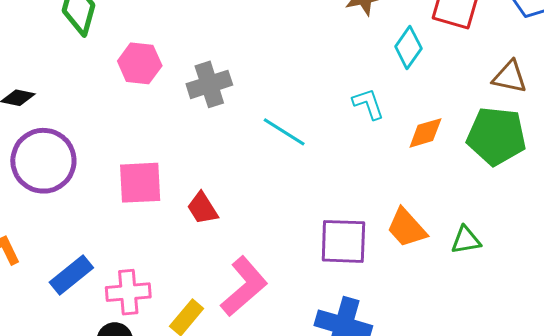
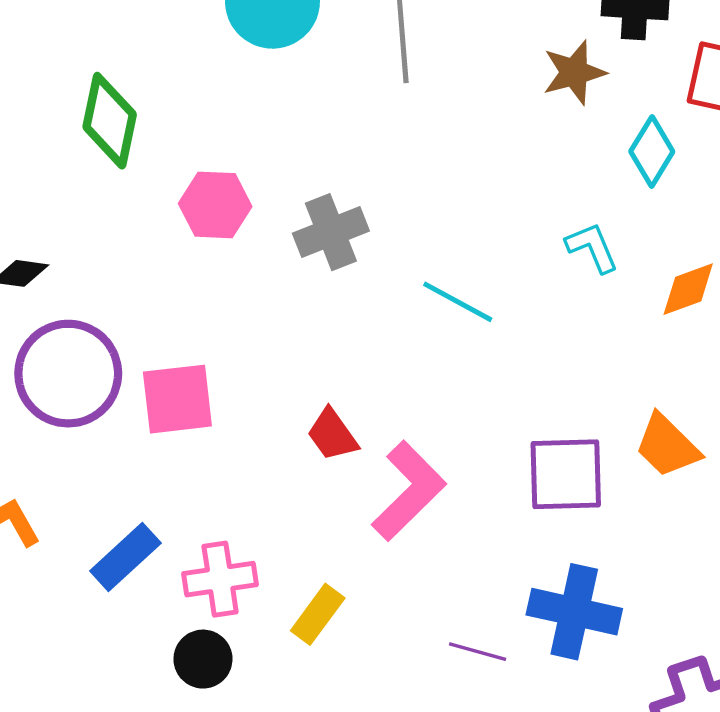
pink square: (140, 183) -> (177, 399), moved
pink L-shape: (244, 286) -> (409, 491), moved

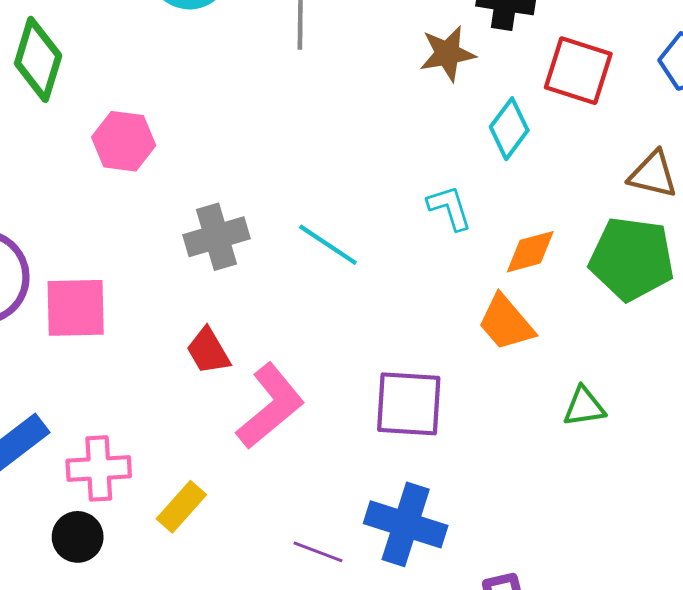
gray cross: (331, 232) -> (216, 237), moved
orange trapezoid: (667, 446) -> (506, 323), moved

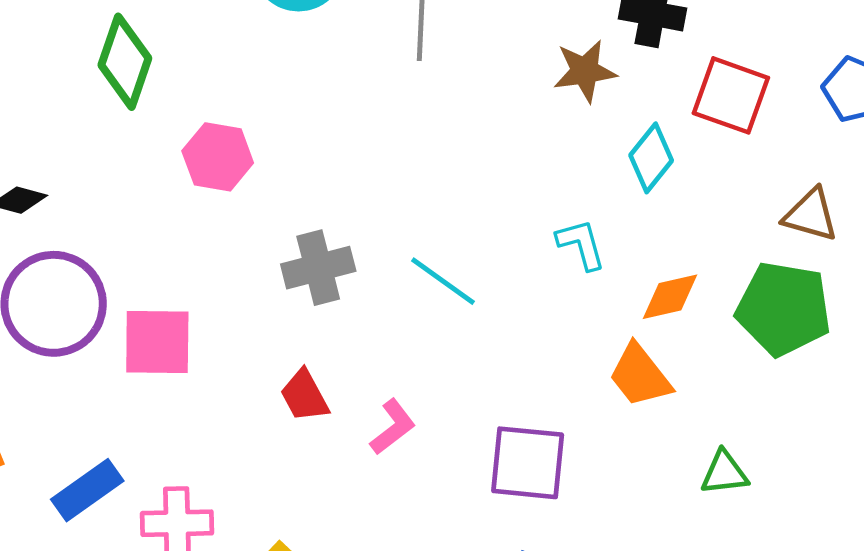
pink L-shape: (270, 406) -> (393, 427), moved, size x0.6

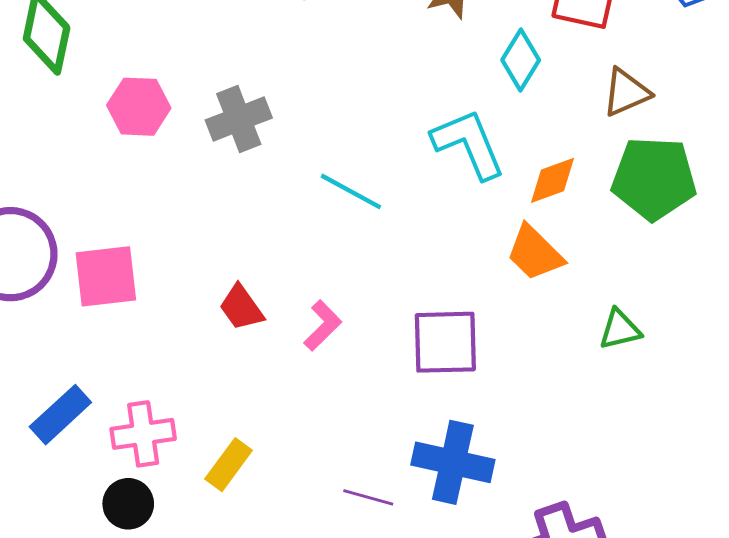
brown triangle: (811, 215) -> (626, 92), moved, turned -32
cyan L-shape: (581, 244) -> (469, 144), size x1.6
gray cross: (318, 268) -> (239, 119), moved

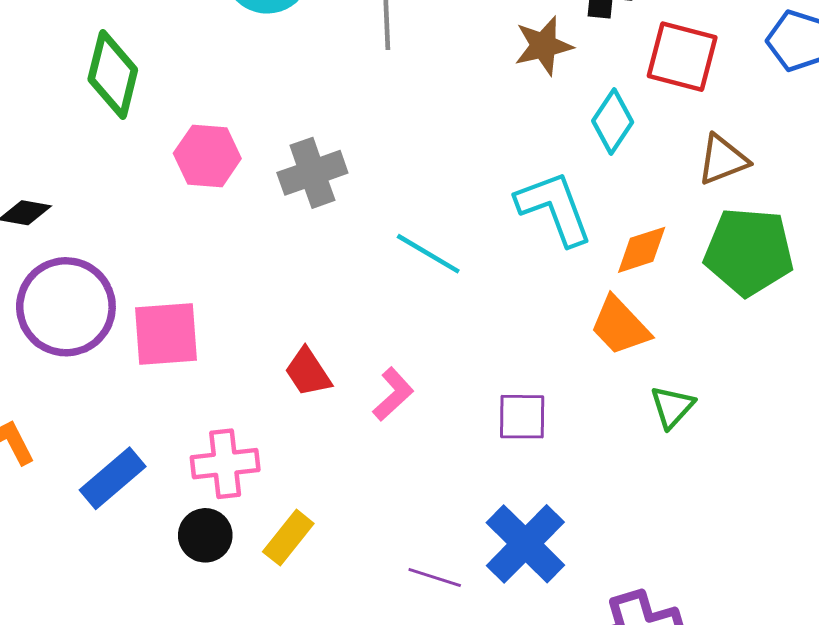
green triangle: (620, 329) -> (672, 407), moved, turned -36
purple square: (445, 342) -> (522, 417), size x0.7
pink cross: (143, 434) -> (225, 464), moved
blue cross: (453, 462) -> (525, 544), turned 30
black circle: (128, 504) -> (205, 535), moved

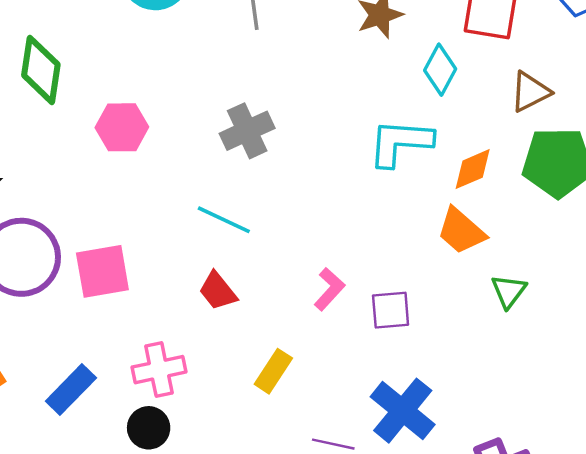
gray cross: (312, 173) -> (247, 131), moved
cyan L-shape: (554, 208) -> (400, 143), turned -60
cyan line: (428, 254) -> (224, 220), moved
pink L-shape: (393, 394) -> (329, 289), moved
yellow rectangle: (288, 538) -> (273, 371), moved

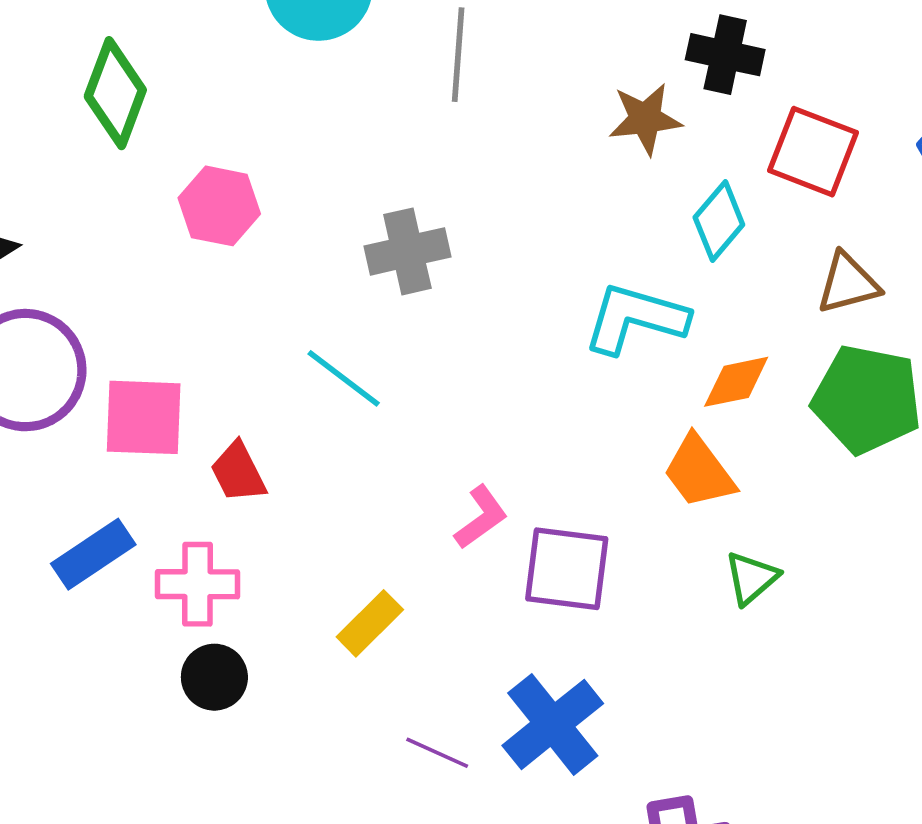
red trapezoid: (218, 291) -> (238, 472), moved
purple square: (391, 310) -> (567, 569), size x1.4
blue rectangle: (71, 390) -> (93, 554), moved
black circle: (149, 428) -> (214, 677), moved

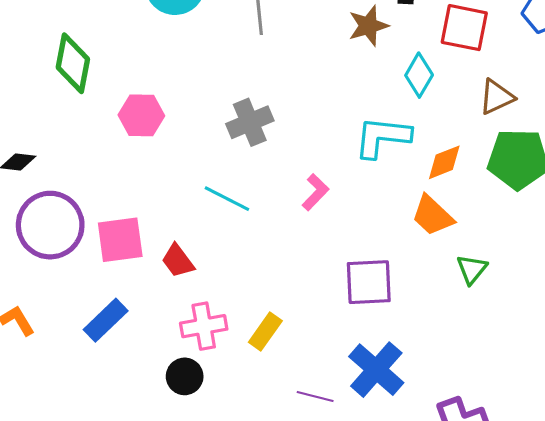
pink L-shape: (481, 517) -> (315, 192), moved
pink cross: (197, 584) -> (204, 326), moved

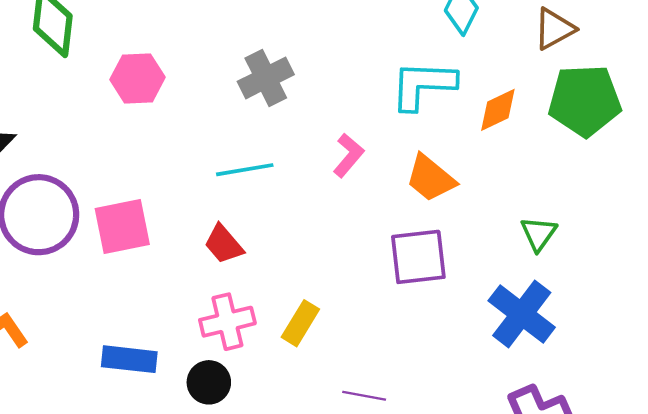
cyan line: (227, 199) -> (245, 170), turned -33
orange trapezoid: (432, 216) -> (431, 178), moved
red trapezoid: (178, 261) -> (224, 244), moved
blue rectangle: (106, 320) -> (129, 359), moved, turned 54
blue cross: (376, 370) -> (522, 314), moved

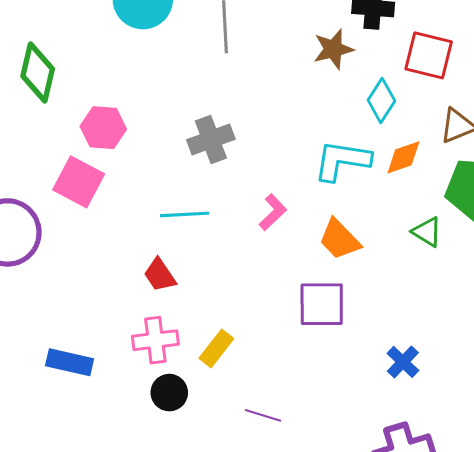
orange diamond: (498, 110) -> (403, 157), moved
pink square: (122, 226) -> (79, 182), moved, turned 33
green triangle: (539, 234) -> (427, 232), moved, turned -40
blue cross: (522, 314) -> (403, 362), size x0.6
black circle: (209, 382) -> (169, 393), moved

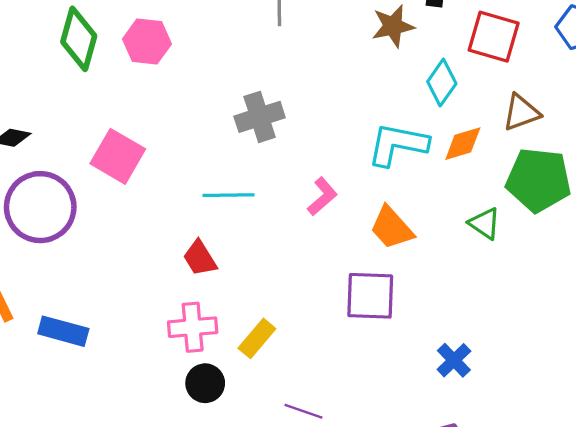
pink hexagon: (103, 128) -> (147, 42), moved
blue rectangle: (70, 362) -> (63, 331), moved

